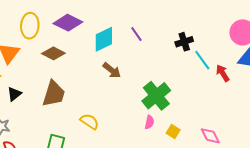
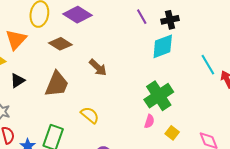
purple line: (136, 34) -> (142, 17), moved
cyan diamond: (104, 39) -> (163, 46), moved
black cross: (184, 42) -> (170, 20), moved
brown arrow: (112, 70) -> (98, 67), moved

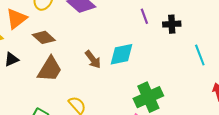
brown diamond: (60, 44) -> (44, 37), moved
cyan diamond: (163, 46) -> (122, 54), moved
cyan line: (208, 65) -> (200, 55), moved

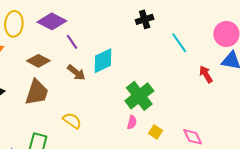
purple line: (144, 16) -> (72, 42), moved
brown diamond: (44, 37) -> (38, 61), moved

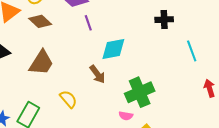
brown diamond: (38, 61) -> (40, 21), moved
brown arrow: (76, 73) -> (97, 74), moved
pink semicircle: (132, 122) -> (126, 116), turned 72

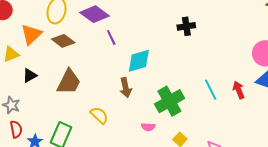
cyan line: (192, 51) -> (211, 90), moved
brown arrow: (97, 74) -> (126, 88), turned 30
pink semicircle: (126, 116) -> (148, 127), moved

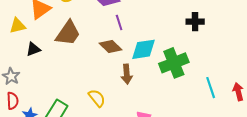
brown diamond: (63, 41) -> (111, 47), moved
brown trapezoid: (69, 82) -> (68, 33), moved
green cross: (169, 101) -> (174, 63), moved

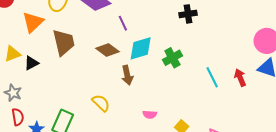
purple line: (119, 23) -> (123, 23), moved
yellow triangle: (18, 26) -> (12, 54), moved
brown trapezoid: (68, 33) -> (64, 42), turned -40
green cross: (174, 63) -> (172, 58), size x0.7

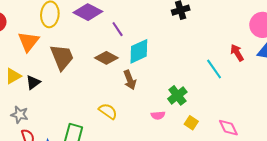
green cross: (172, 58) -> (177, 95), moved
red arrow: (240, 78) -> (237, 53), moved

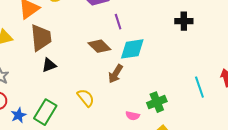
brown trapezoid: (62, 57) -> (41, 38), moved
brown arrow: (130, 80) -> (115, 74), turned 36
black triangle: (33, 82) -> (49, 65), moved

